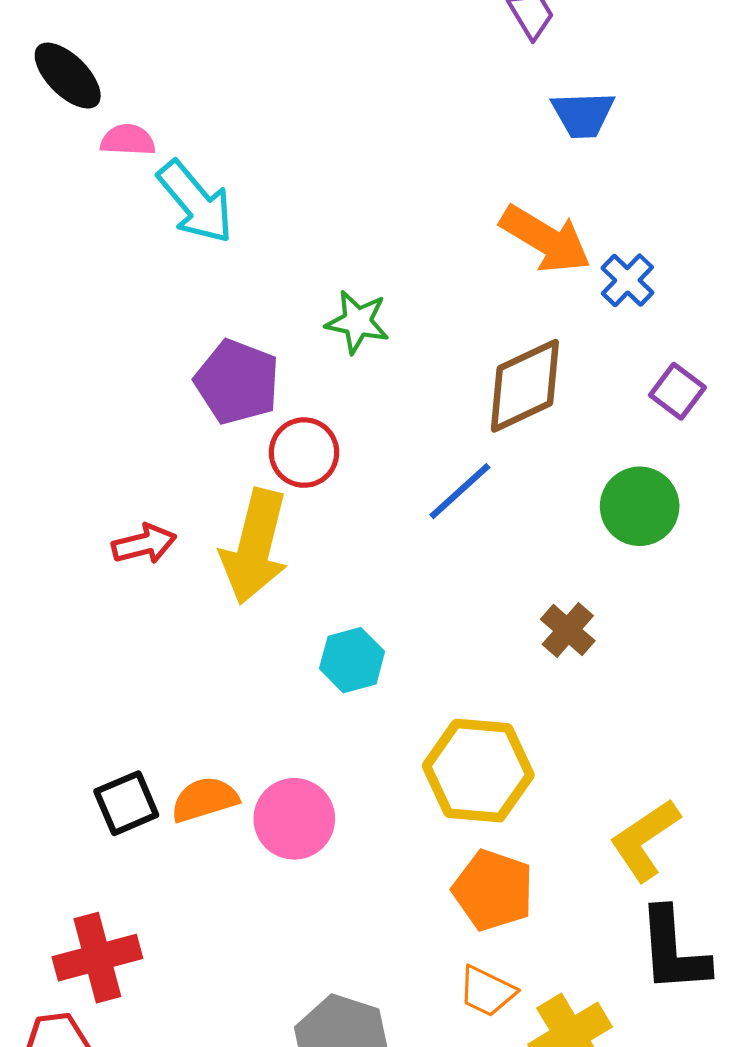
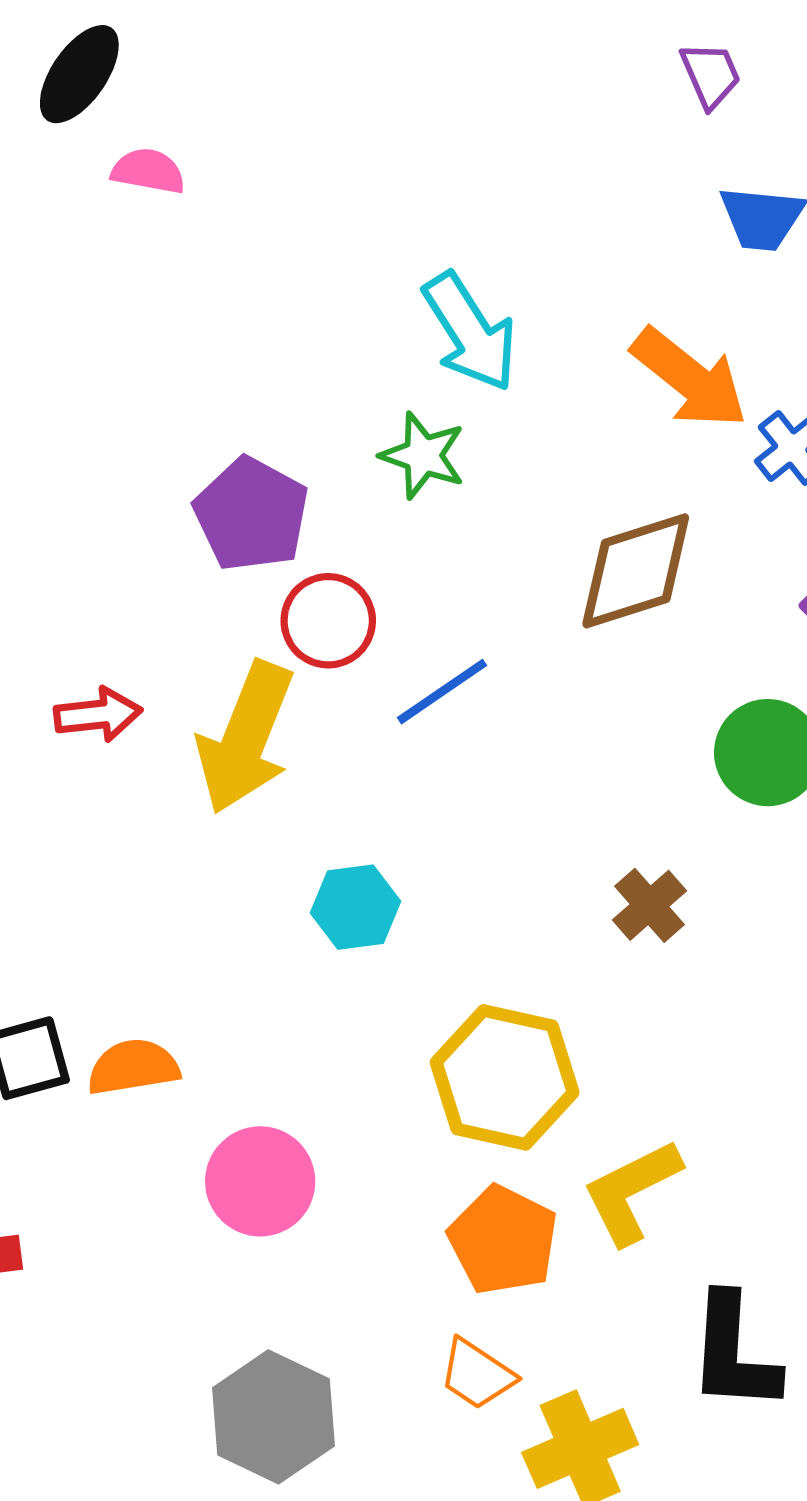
black ellipse: (68, 76) -> (79, 74), turned 72
cyan arrow: (195, 202) -> (470, 332), moved
blue line: (460, 491) -> (442, 692), moved
pink circle: (294, 819) -> (260, 1181), moved
yellow L-shape: (645, 840) -> (632, 1192), moved

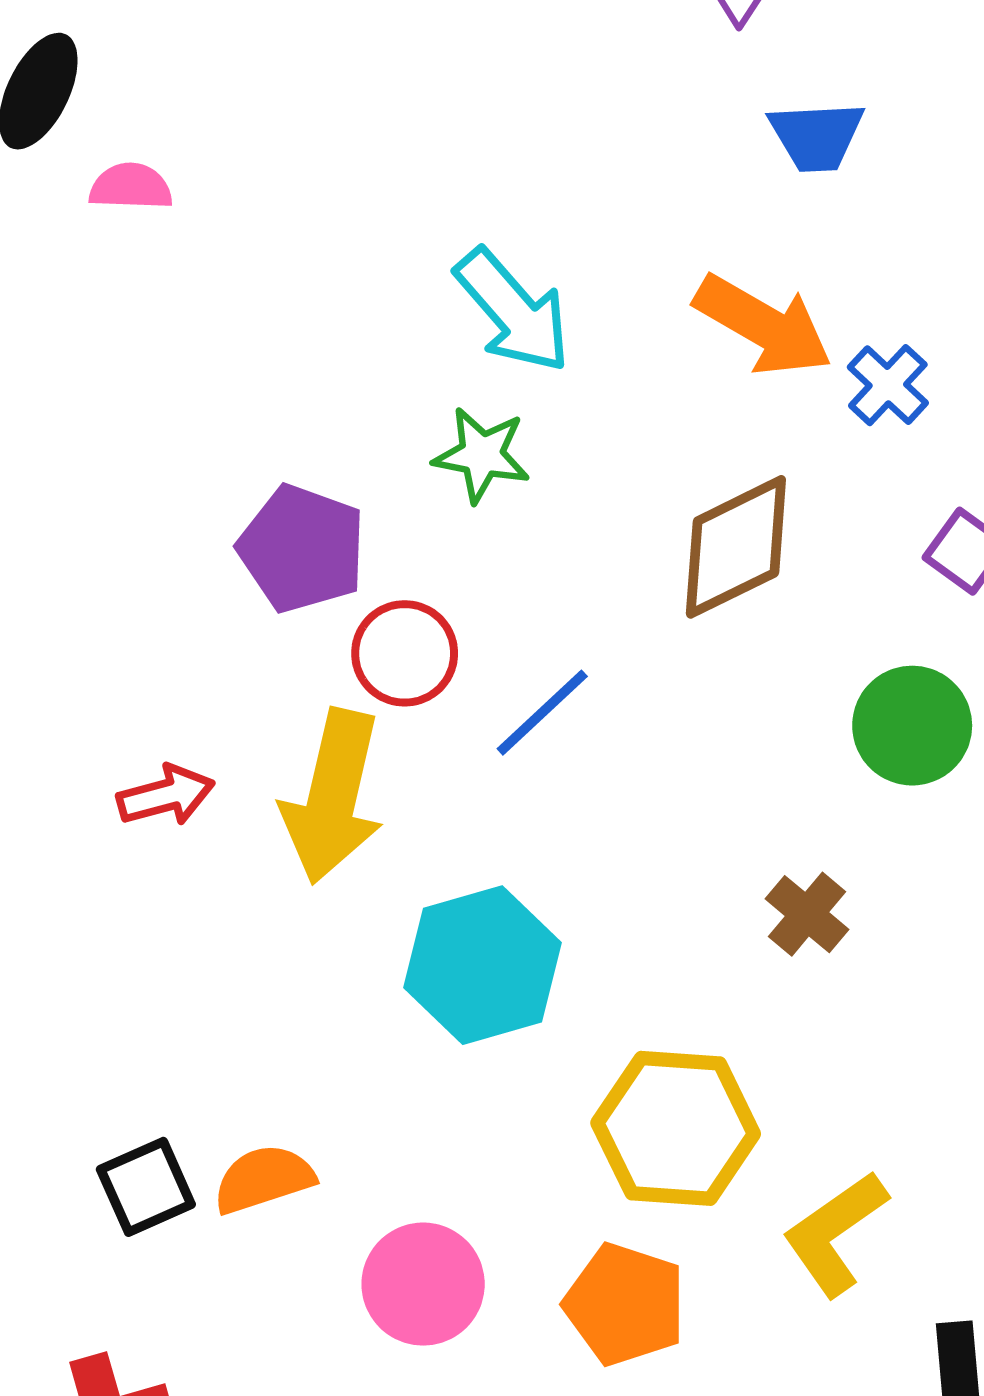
cyan hexagon: (355, 907) -> (483, 965), size x1.6
orange pentagon: (503, 1240) -> (625, 1304), moved

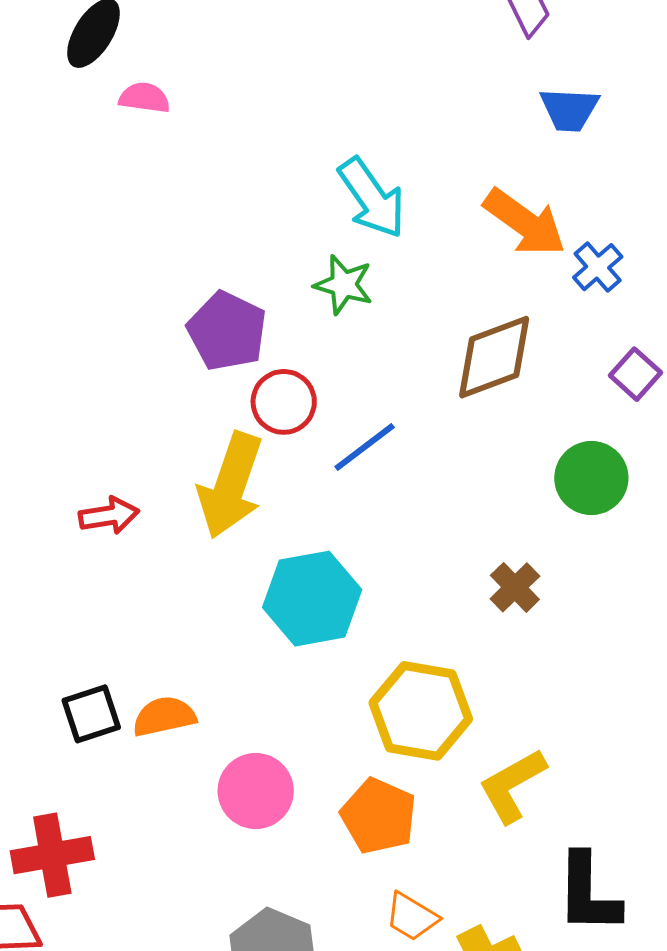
red arrow: (166, 795) -> (109, 515), moved

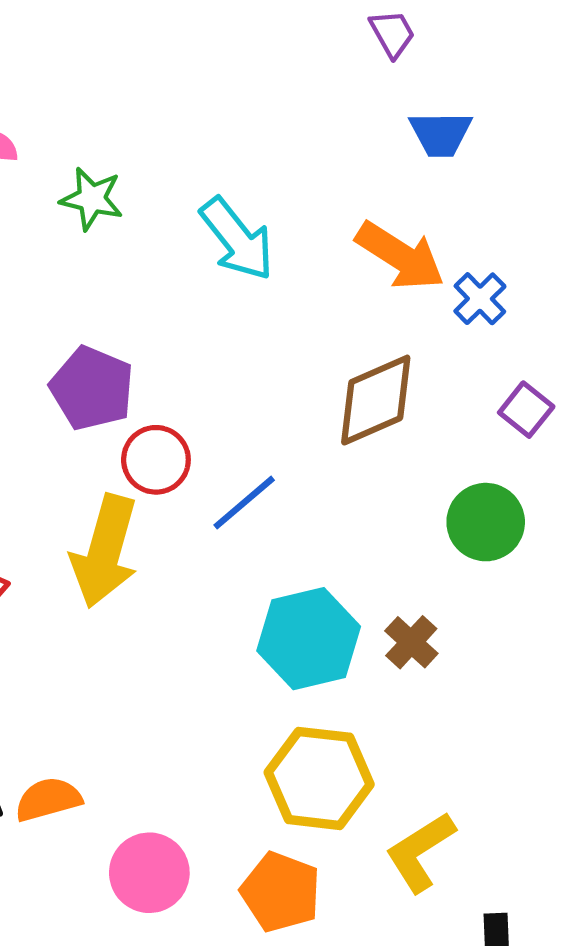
green star: (344, 285) -> (92, 199), moved
cyan hexagon: (312, 599) -> (309, 639), moved

